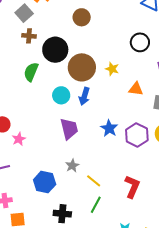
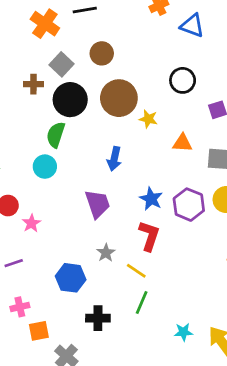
gray square: (24, 13) -> (61, 64), moved
brown circle: (82, 67) -> (119, 98), moved
green semicircle: (31, 72) -> (56, 135), moved
cyan circle: (61, 95) -> (45, 167), moved
red L-shape: (132, 187) -> (149, 236), moved

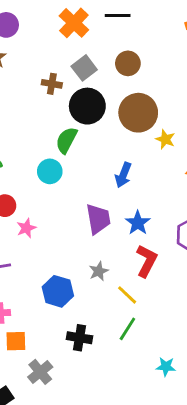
blue star: (151, 199) -> (138, 223), moved

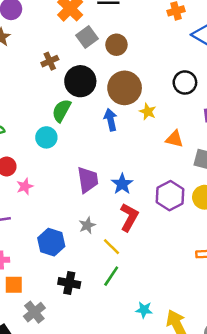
gray square: (84, 68) -> (87, 37), moved
brown cross: (52, 84) -> (50, 61), turned -35
blue arrow: (123, 175) -> (111, 120), moved, turned 145

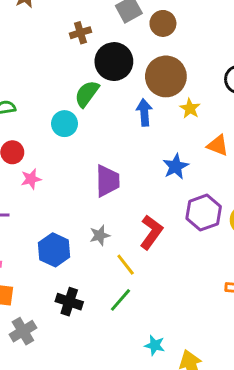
blue star: (122, 184) -> (176, 166), moved

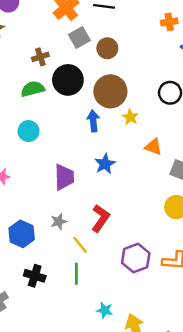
green semicircle: (87, 94) -> (33, 89), moved, turned 40
blue star: (176, 166) -> (105, 164), moved
purple hexagon: (204, 213) -> (136, 258), moved
green line: (121, 300) -> (76, 274), turned -40

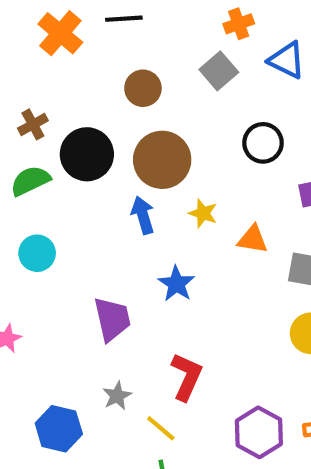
gray square: (79, 37) -> (219, 71), moved
yellow star: (130, 117) -> (203, 213), moved

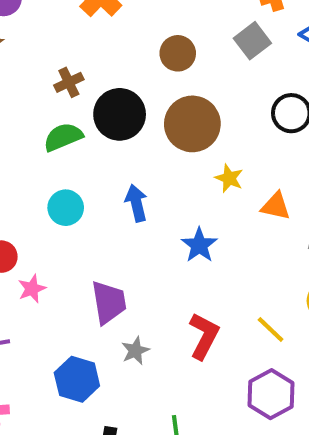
blue arrow: (143, 215) -> (136, 203), moved
purple trapezoid: (112, 319) -> (109, 302), moved
yellow line: (161, 428) -> (271, 329), moved

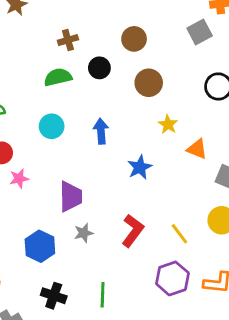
brown circle: (178, 53) -> (134, 39), moved
black circle: (120, 114) -> (99, 68), size x0.6
brown circle: (192, 124) -> (149, 83), size x0.7

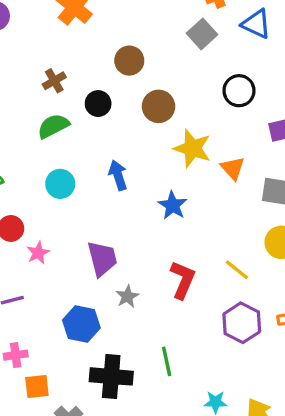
yellow star: (168, 124) -> (192, 148), size x1.6
orange triangle: (197, 149) -> (233, 168), turned 40
black cross: (54, 296) -> (111, 376), size x1.4

